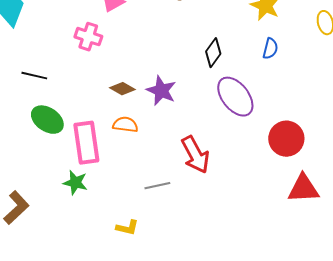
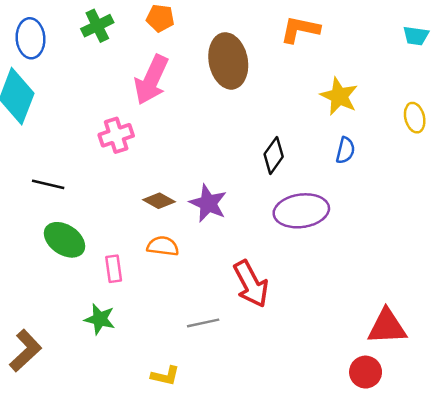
pink cross: (88, 37) -> (116, 135), turned -36
purple ellipse: (235, 97) -> (301, 211), turned -60
red circle: (286, 139) -> (366, 372), moved, size x0.7
pink rectangle: (86, 143) -> (114, 269), size x0.5

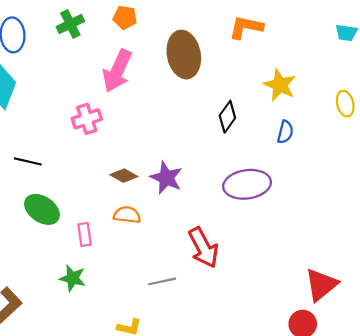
black diamond: (274, 155) -> (227, 117), moved
red triangle: (387, 327) -> (321, 285), turned -36

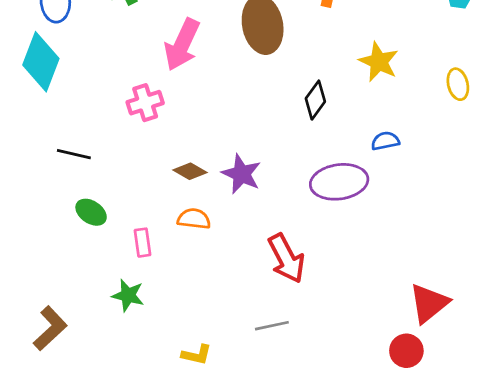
blue semicircle: (285, 132) -> (385, 141), moved, turned -115
green ellipse: (42, 209) -> (91, 212), size x0.7
gray line: (162, 281) -> (272, 326), moved

